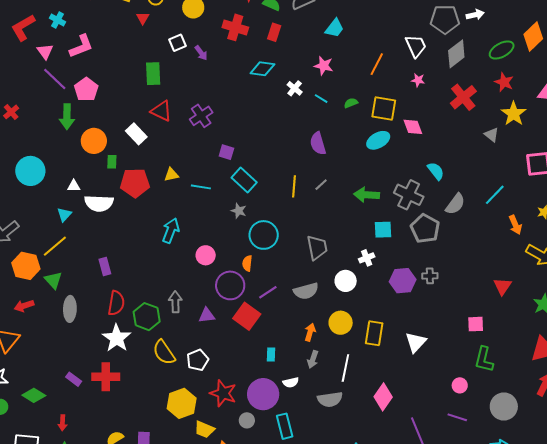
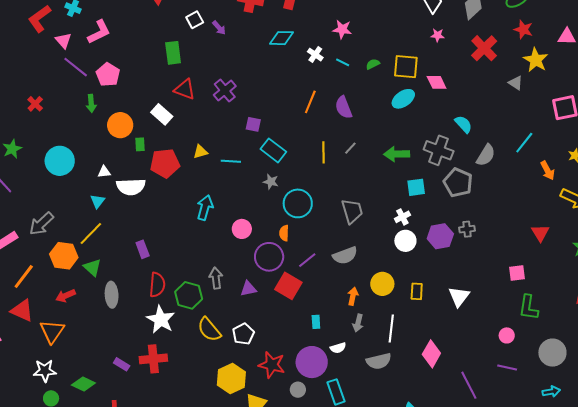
orange line: (377, 64) -> (310, 102), moved
green arrow: (67, 117) -> (91, 103), size x0.7
white circle: (346, 281) -> (405, 241), moved
yellow rectangle: (374, 333) -> (417, 291), size x0.7

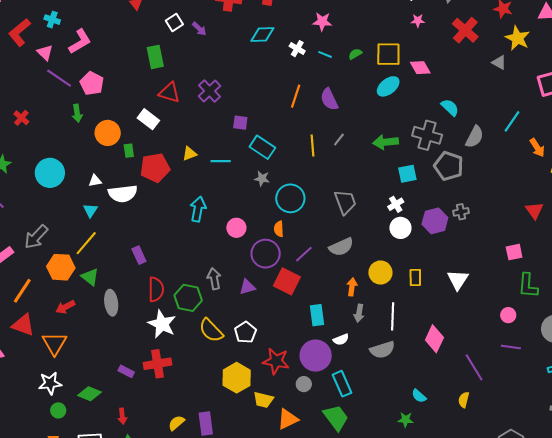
cyan rectangle: (316, 322) -> (317, 315), size x1.5

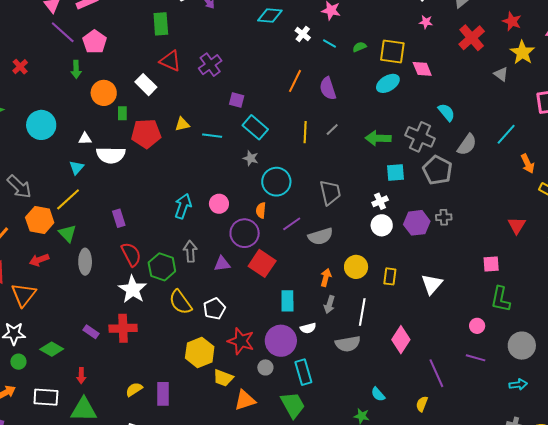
cyan arrow: (198, 209) -> (183, 206), moved
gray arrow: (36, 237) -> (19, 187), turned -96
purple line: (304, 254) -> (292, 224), moved
red semicircle: (156, 289) -> (131, 254), turned -35

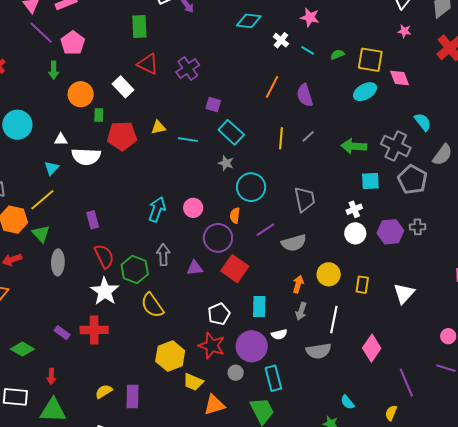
white pentagon: (214, 309) -> (219, 314), moved

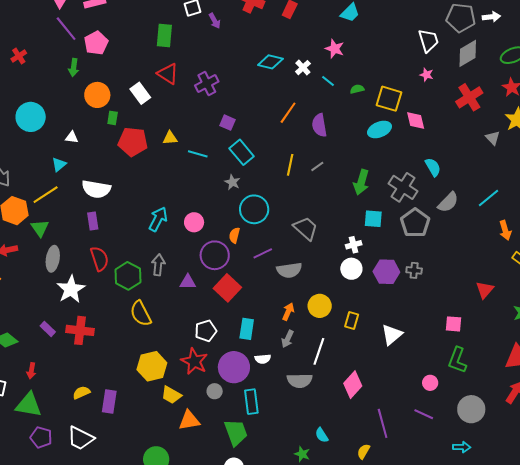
cyan diamond: (249, 21) -> (270, 62), moved
green arrow: (354, 146) -> (361, 182), turned -85
white semicircle: (86, 156) -> (96, 189), moved
gray trapezoid: (305, 199) -> (306, 228), turned -44
white star: (105, 291) -> (71, 289), moved

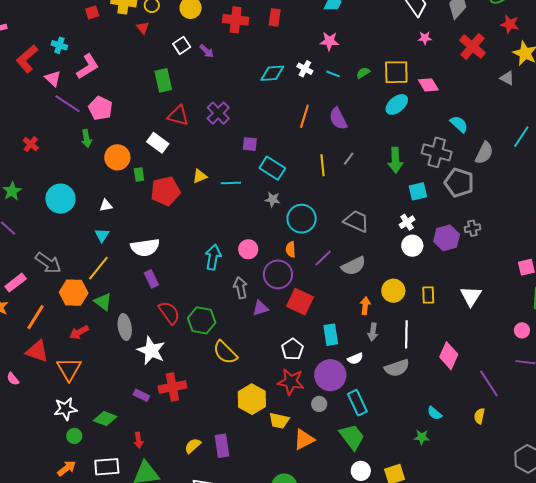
gray arrow: (158, 265) -> (240, 288), moved

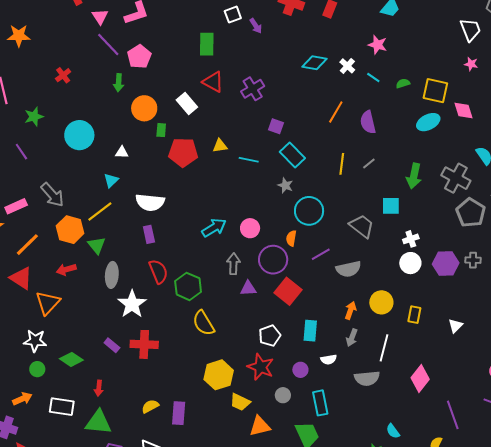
cyan square: (418, 191) -> (391, 206), moved
cyan arrow: (213, 257) -> (214, 228), turned 35
white triangle: (471, 296) -> (455, 326), size x0.7
purple circle: (330, 375) -> (300, 370), size x0.5

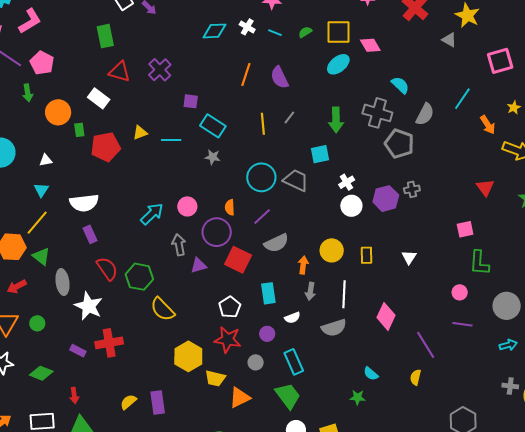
cyan circle: (309, 211) -> (261, 177), moved
gray semicircle: (349, 269) -> (276, 243), moved
green circle: (37, 369) -> (37, 323), moved

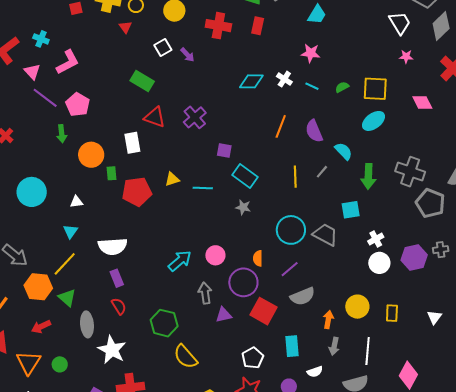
green rectangle: (105, 36) -> (142, 81), turned -50
pink diamond: (370, 45) -> (422, 102), moved
cyan semicircle: (400, 85) -> (344, 151), moved
white rectangle: (99, 98) -> (132, 143), turned 40
red semicircle: (107, 269) -> (119, 306), moved, size x0.7

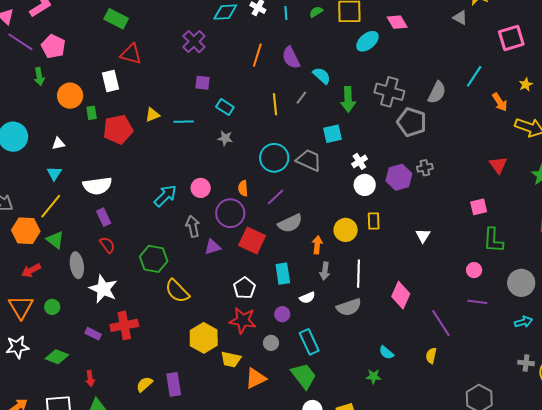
cyan line: (312, 86) -> (286, 13), turned 64
purple cross: (195, 117) -> (194, 42), moved
cyan ellipse: (373, 121) -> (367, 41), moved
cyan rectangle: (245, 176) -> (225, 107), size x0.7
yellow rectangle: (392, 313) -> (374, 221), moved

